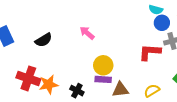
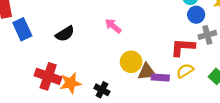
purple rectangle: (103, 79) -> (160, 78), moved
brown triangle: (120, 90) -> (147, 72), moved
yellow semicircle: (152, 91) -> (185, 71), moved

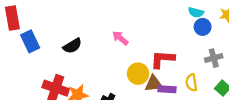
gray cross: (207, 35) -> (214, 58), moved
red L-shape: (183, 47) -> (163, 59), moved
yellow semicircle: (185, 71) -> (191, 83), turned -66

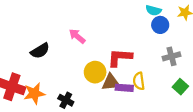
black semicircle: (72, 46) -> (40, 51), moved
yellow semicircle: (191, 83) -> (139, 81), moved

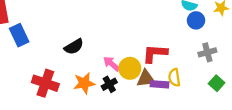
pink arrow: (77, 36) -> (112, 64), moved
orange star: (34, 93) -> (84, 83), moved
black cross: (66, 100) -> (109, 84), moved, turned 32

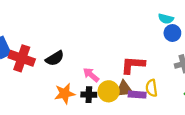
yellow circle: (130, 68) -> (109, 91), moved
red cross: (45, 83) -> (22, 58), moved
black cross: (109, 84) -> (89, 95), turned 32

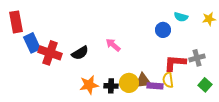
blue circle: (172, 33) -> (163, 30), moved
red L-shape: (133, 65) -> (175, 63), moved
pink arrow: (91, 75) -> (113, 45), moved

